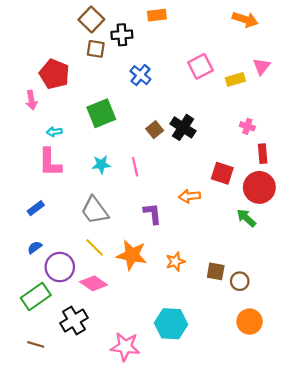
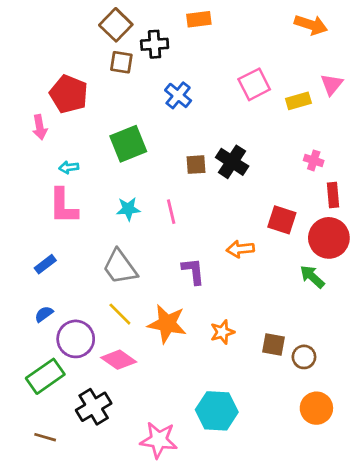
brown square: (155, 130) -> (196, 165), turned 35

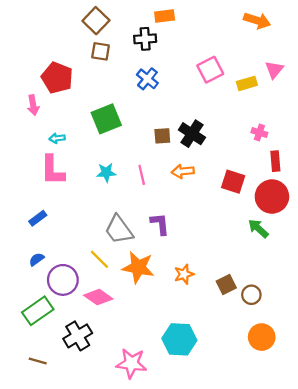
black cross: (155, 44) -> (145, 39), moved
orange arrow: (240, 249) -> (183, 171), moved
gray trapezoid: (120, 267) -> (119, 230), moved
brown square: (274, 344) -> (226, 284), turned -36

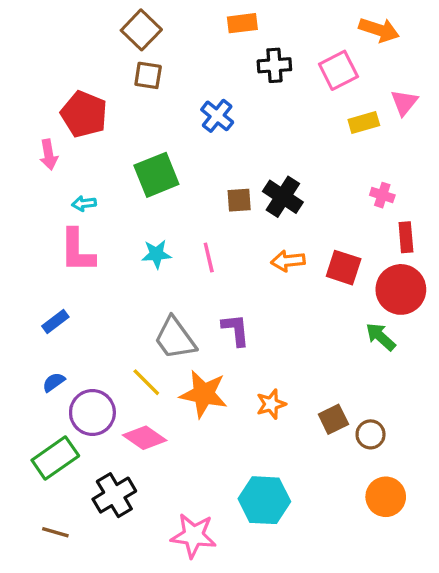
black cross: (145, 39) -> (274, 65), moved
pink square: (210, 70) -> (338, 70), moved
orange arrow: (183, 171) -> (288, 261), moved

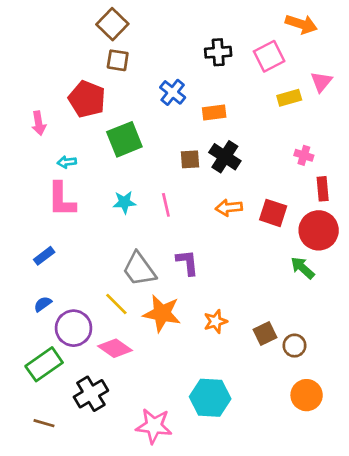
orange rectangle: (242, 23) -> (214, 112), moved
red pentagon: (84, 114) -> (87, 99), moved

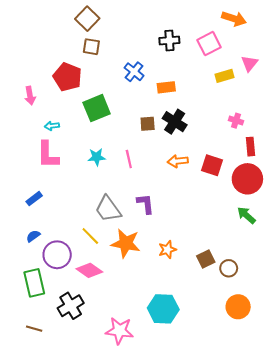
green arrow: (303, 268) -> (246, 215), moved
green rectangle: (44, 364) -> (34, 283), turned -68

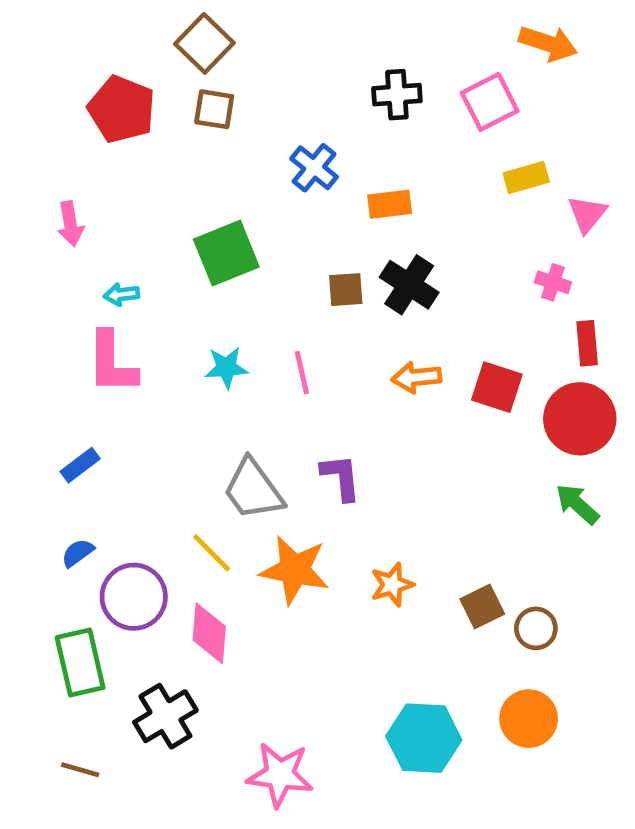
pink triangle: (249, 63) -> (587, 214), moved
red pentagon: (67, 77) -> (122, 109), moved
pink diamond: (89, 270) -> (209, 633), turned 60
orange circle: (238, 307) -> (529, 719), moved
cyan hexagon: (163, 309) -> (424, 738), moved

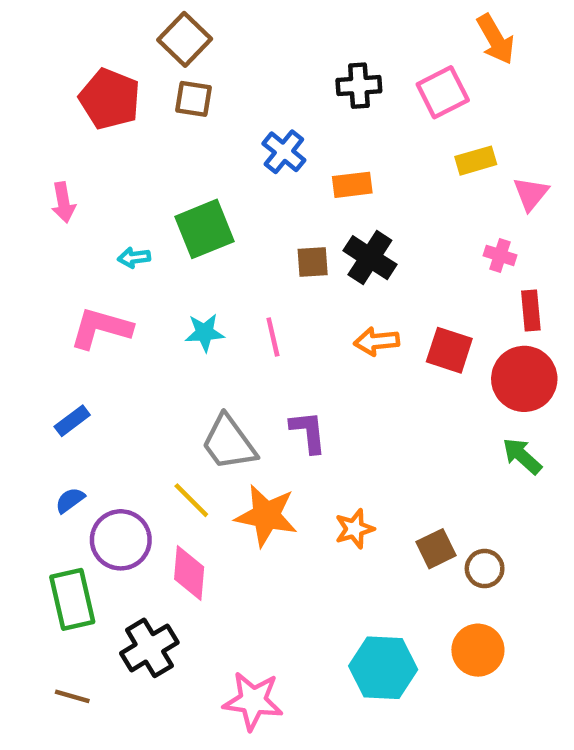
orange arrow: (548, 43) -> (496, 39), turned 42
cyan arrow: (122, 294) -> (134, 258), moved
pink L-shape: (112, 363) -> (101, 328), turned 106

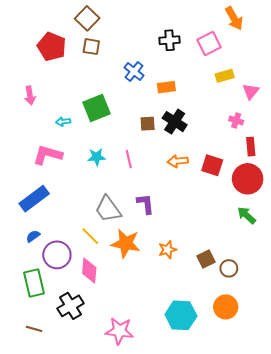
blue rectangle: (72, 421) -> (34, 199), size x1.8

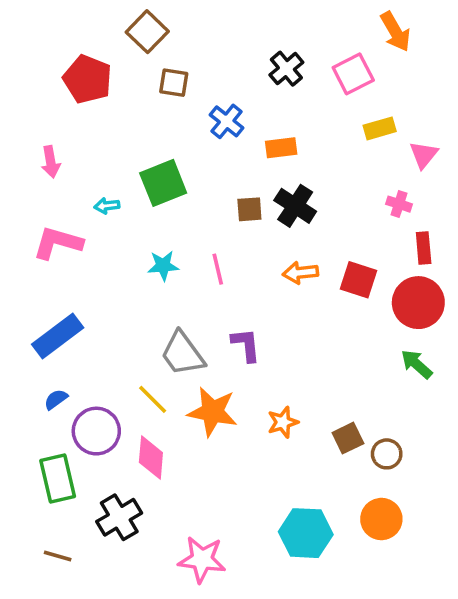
black cross: (169, 40) -> (286, 69), turned -36
brown square: (91, 47) -> (174, 83), moved
pink L-shape: (48, 155) -> (58, 243), moved

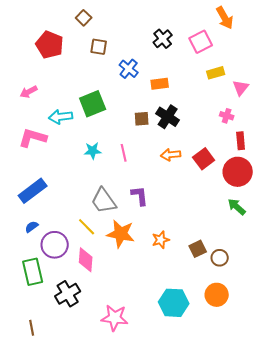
brown square: (147, 32) -> (84, 18), size x0.7
pink arrow: (51, 162) -> (29, 92), turned 72
cyan arrow: (107, 206) -> (61, 117), size x1.6
red square: (358, 280) -> (204, 159), turned 35
brown line: (58, 556) -> (32, 328), moved, turned 63

